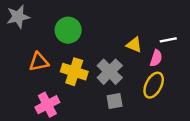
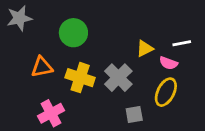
yellow triangle: (134, 45) -> (145, 49), turned -49
pink semicircle: (156, 58) -> (168, 63), turned 91
gray square: (115, 101) -> (134, 115), moved

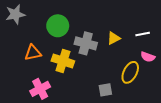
pink semicircle: (168, 63) -> (148, 57), moved
gray cross: (118, 78) -> (86, 43), moved, turned -30

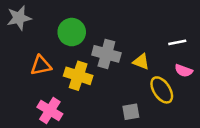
yellow triangle: (114, 38) -> (141, 62), moved, turned 48
yellow ellipse: (130, 72) -> (162, 90), turned -60
pink cross: (40, 89) -> (50, 110), turned -30

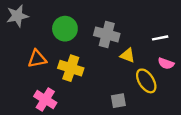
gray cross: (106, 54) -> (107, 34), moved

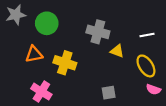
green circle: (65, 29) -> (47, 23), moved
pink semicircle: (166, 63) -> (153, 89), moved
yellow ellipse: (146, 81) -> (146, 66), moved

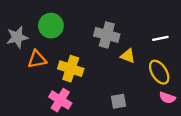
gray star: (16, 15) -> (17, 37), moved
pink cross: (41, 92) -> (60, 100), moved

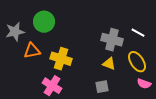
gray cross: (107, 35) -> (112, 40), moved
white line: (160, 38) -> (138, 33), turned 40
yellow triangle: (128, 56) -> (109, 64), moved

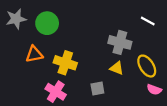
gray star: (15, 32) -> (16, 19), moved
white line: (138, 33) -> (148, 21), moved
gray square: (102, 87) -> (97, 89), moved

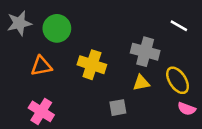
yellow cross: (65, 63) -> (92, 65), moved
yellow triangle: (117, 68) -> (141, 83), turned -32
pink cross: (56, 92) -> (41, 111), moved

